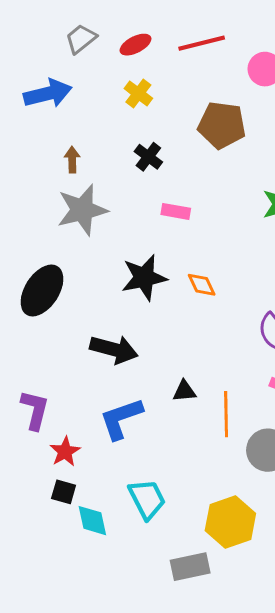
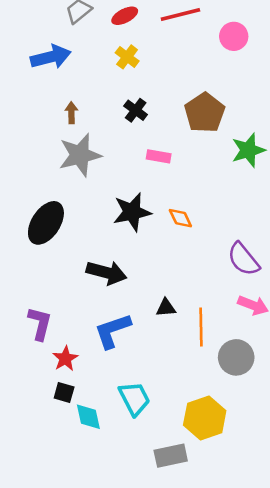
brown pentagon: (222, 125) -> (205, 113), moved, turned 30

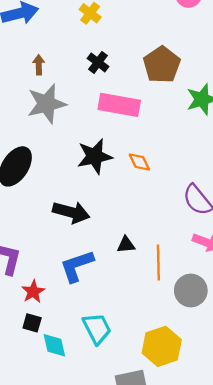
pink rectangle: (159, 156) -> (119, 105), size x1.8

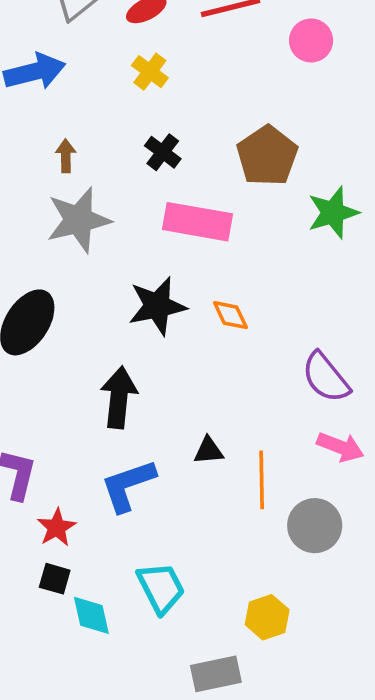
black arrow: (71, 212) -> (119, 397), turned -99
yellow hexagon: (162, 346) -> (267, 617), size x0.7

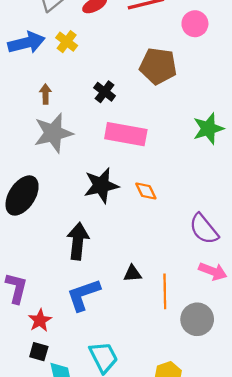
yellow cross: (150, 72) -> (67, 42), moved
brown pentagon: (267, 156) -> (158, 66), moved, turned -30

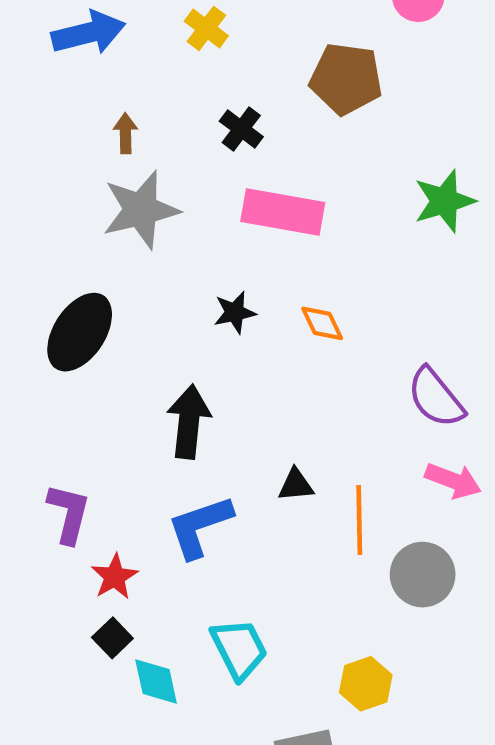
yellow cross: (67, 42) -> (206, 28), moved
black star: (101, 185) -> (235, 312), size x0.6
black square: (39, 352) -> (112, 638), turned 30

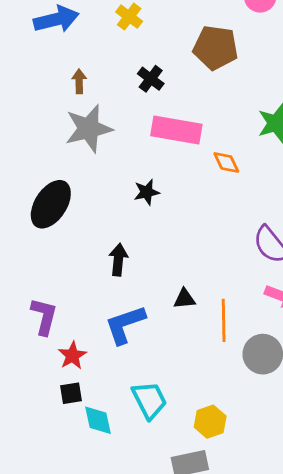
orange diamond: (322, 323) -> (226, 162), moved
black arrow: (189, 422) -> (118, 260), size x0.7
black square: (112, 638) -> (71, 393), turned 35
yellow hexagon: (366, 684) -> (210, 422), moved

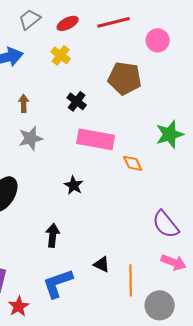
gray star: (89, 129) -> (31, 138), size x0.7
black star: (147, 192) -> (74, 185), turned -30
black triangle: (184, 299) -> (102, 264), turned 30

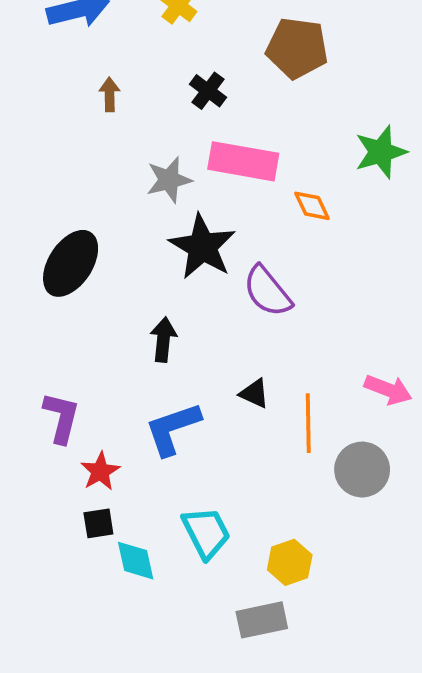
gray star: (31, 138) -> (169, 180), moved
black star: (74, 185) -> (202, 247), size x1.8
purple semicircle: (166, 224) -> (267, 291), moved

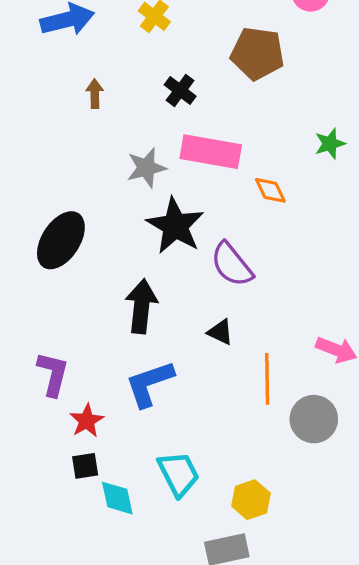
green star: (381, 152) -> (330, 144), size x0.7
black arrow: (163, 340) -> (141, 306), size x1.4
black triangle: (254, 393) -> (220, 332), moved

